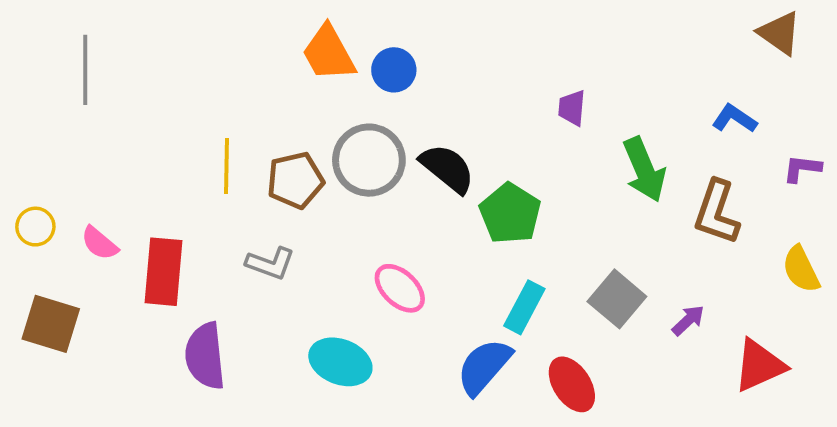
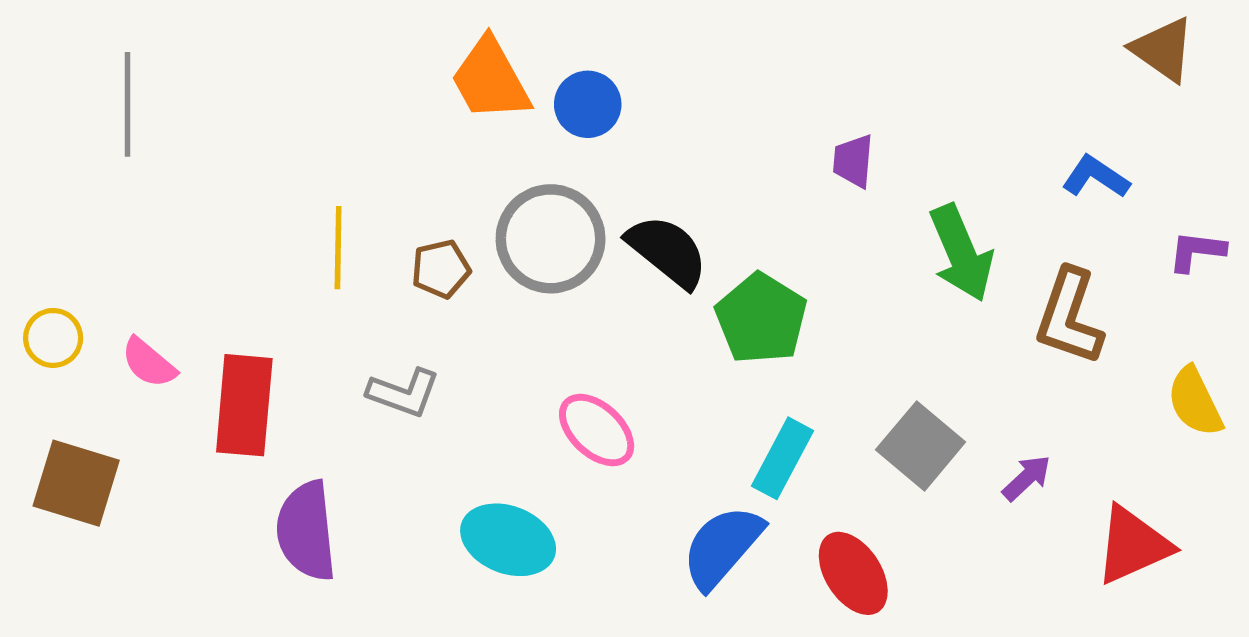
brown pentagon: (295, 180) -> (441, 269), size x0.7

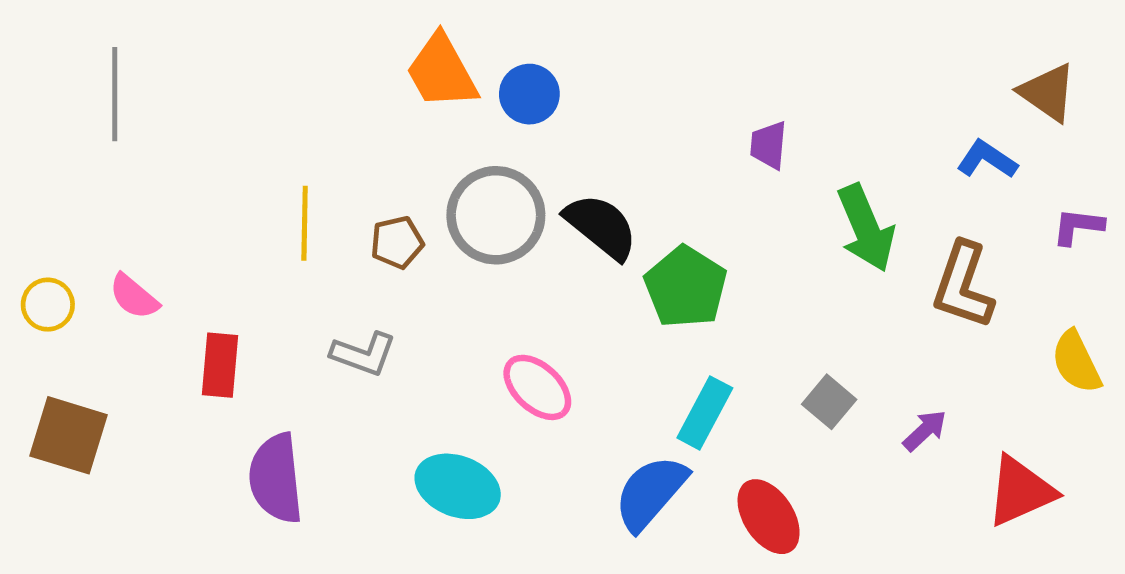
brown triangle: (1163, 49) -> (1048, 92), moved
pink semicircle: (149, 363) -> (134, 297), moved
red rectangle: (244, 405) -> (220, 365), size x0.7
gray square: (921, 446) -> (829, 402), size x0.7

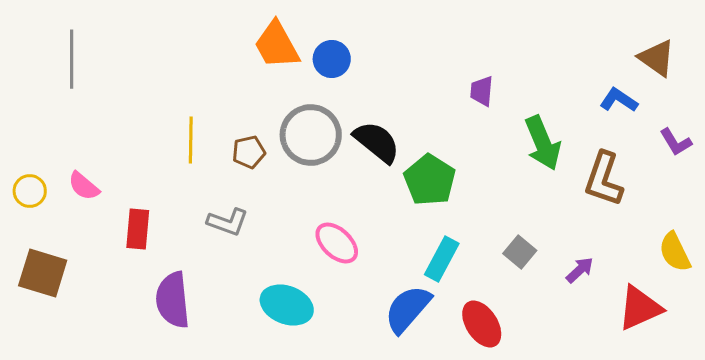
purple L-shape: (1078, 226) -> (676, 142), turned -128
yellow semicircle: (1076, 362) -> (675, 252), moved

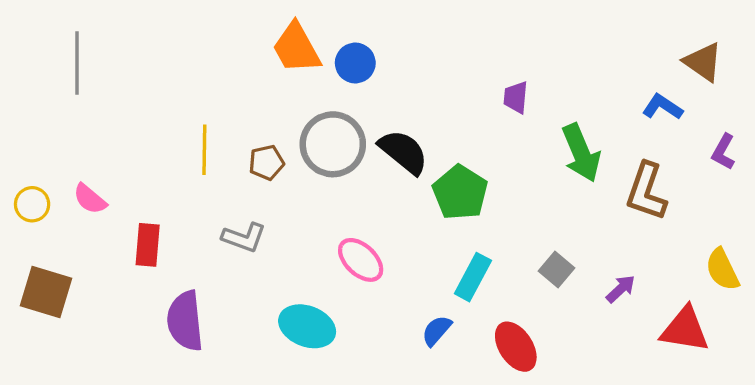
purple L-shape: (676, 142) -> (723, 152), turned 60
red triangle: (640, 308) -> (685, 329), turned 33
blue semicircle: (408, 309) -> (437, 331), size x0.6

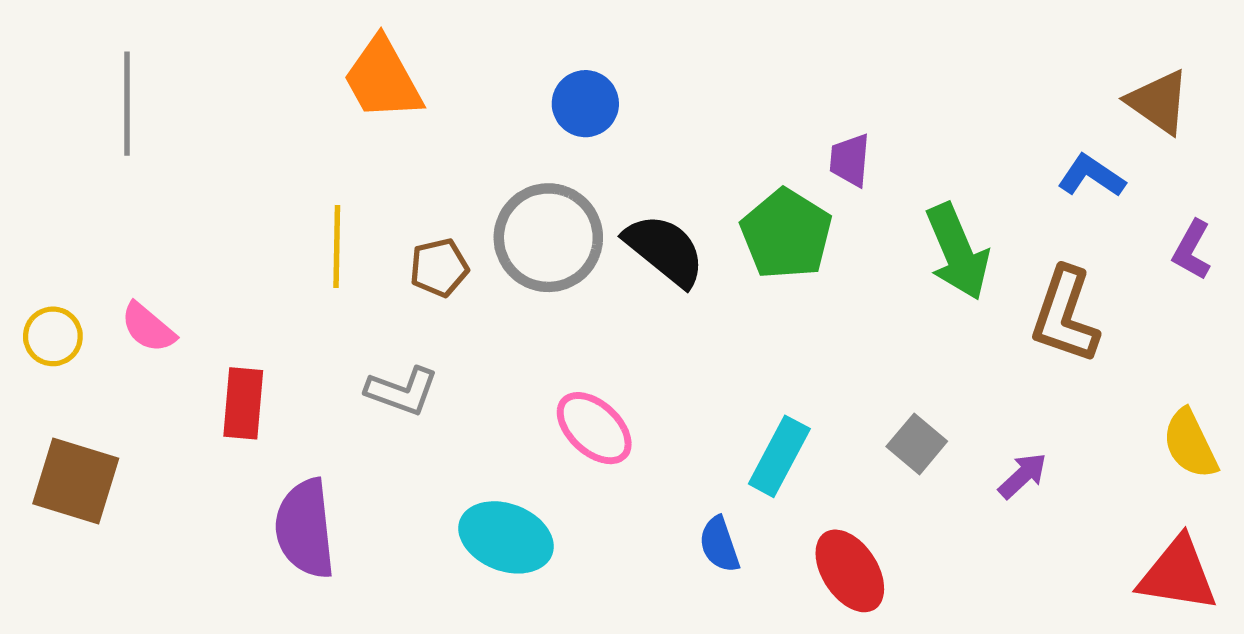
orange trapezoid: (296, 48) -> (383, 79), moved
green pentagon: (460, 192) -> (786, 234), moved
red triangle: (685, 329) -> (1178, 574), moved
blue semicircle: (437, 331) -> (719, 544), turned -60

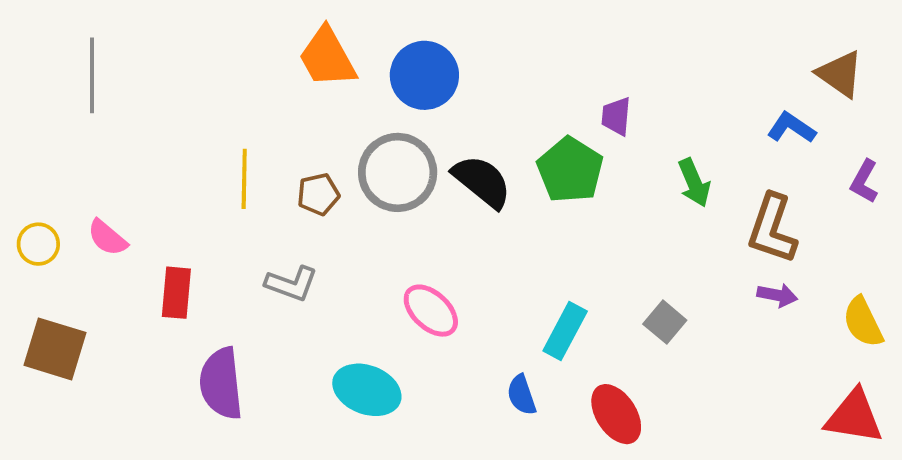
orange trapezoid: (383, 79) -> (327, 57), moved
blue circle: (585, 104) -> (424, 75), size x1.4
green arrow: (957, 252) -> (694, 183), size x0.7
purple arrow: (1023, 476) -> (777, 295), moved, turned 54

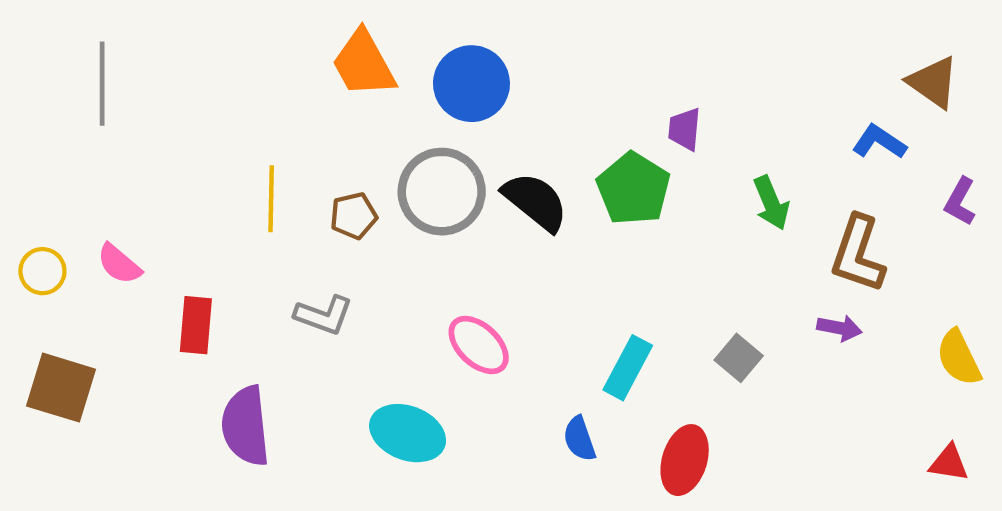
purple arrow: (777, 295) -> (839, 328), moved
red ellipse: (616, 414) -> (685, 460), turned 50
red triangle: (854, 417) -> (949, 463), size x0.6

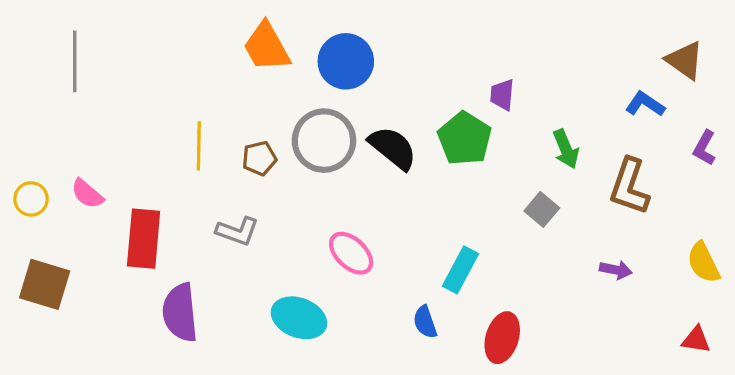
red rectangle: (196, 325) -> (144, 239), size x1.4
purple arrow: (839, 328) -> (616, 270), moved
gray square: (739, 358) -> (542, 209), moved

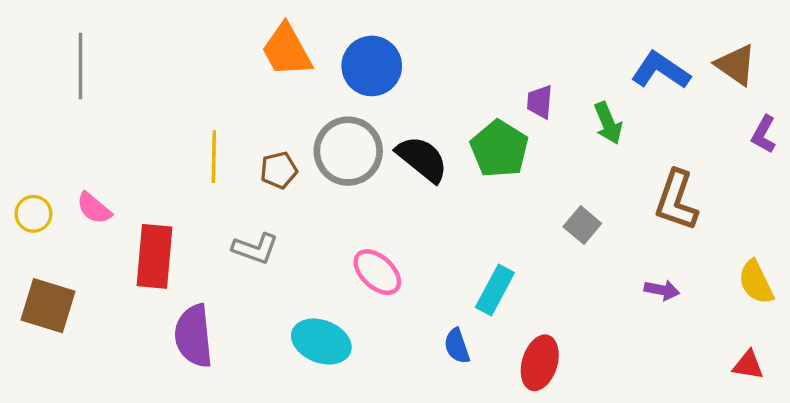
blue L-shape: (645, 104) -> (661, 70), moved, size x1.4
purple L-shape: (704, 148) -> (764, 134), moved
green arrow: (566, 149) -> (608, 123), moved

